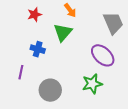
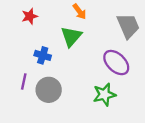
red star: (35, 15) -> (30, 16), moved
gray circle: (50, 90) -> (49, 90), moved

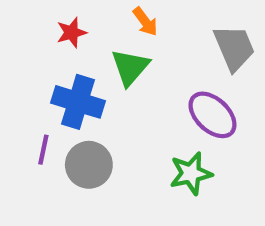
red star: (30, 16) -> (72, 32), moved
blue cross: (43, 55) -> (78, 102), size x1.6

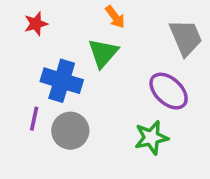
red star: (72, 32) -> (36, 24), moved

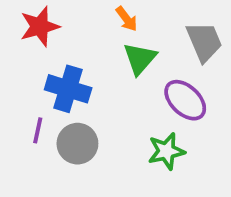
red star: (36, 24) -> (40, 26), size x1.5
green triangle: (103, 53) -> (140, 59), moved

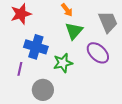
gray circle: (77, 144) -> (43, 90), moved
green star: (166, 151) -> (63, 63), moved

